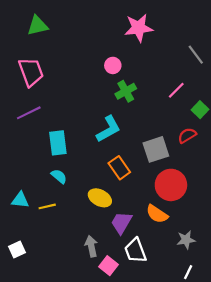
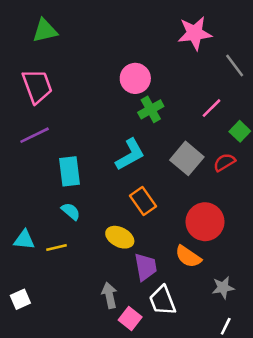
pink star: (139, 28) -> (195, 33), moved
pink circle: (113, 65) -> (135, 78), size x1.5
gray square: (156, 149) -> (187, 158), moved, turned -32
purple trapezoid: (121, 223) -> (146, 267), turned 140

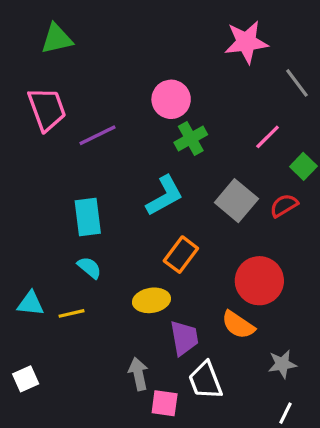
purple line: (35, 135) -> (98, 135), moved
orange rectangle: (143, 201) -> (181, 255), turned 72
yellow ellipse: (120, 237) -> (151, 300), turned -36
pink square: (130, 319) -> (165, 403), turned -30

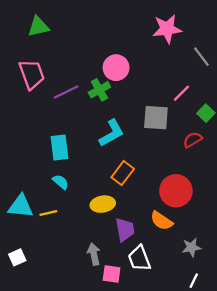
green cross: (191, 139) -> (99, 90), moved
gray square: (236, 201) -> (156, 118), moved, turned -36
cyan triangle: (31, 304) -> (21, 206), size x1.4

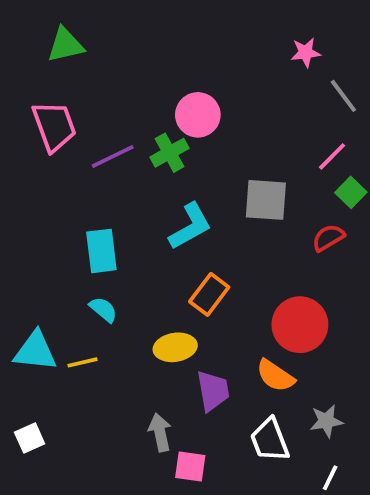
pink star: (167, 29) -> (306, 52), moved, size x0.6
pink line: (181, 93) -> (332, 156), moved
white trapezoid: (139, 258) -> (270, 440), moved

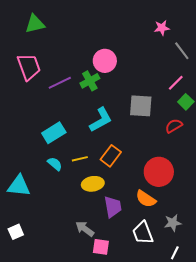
cyan rectangle: (101, 251) -> (54, 133), turned 65
yellow line: (83, 362) -> (80, 159), moved
gray arrow: (160, 432) -> (85, 229), turned -42

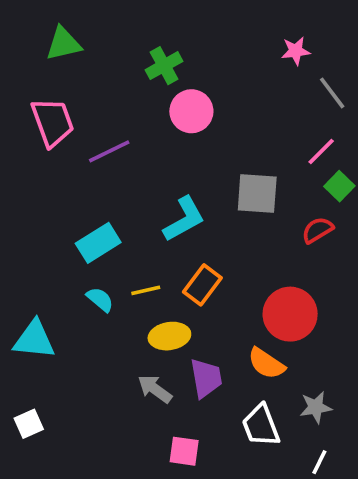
green cross: (90, 81) -> (164, 66), moved
gray arrow: (85, 229) -> (155, 389), moved

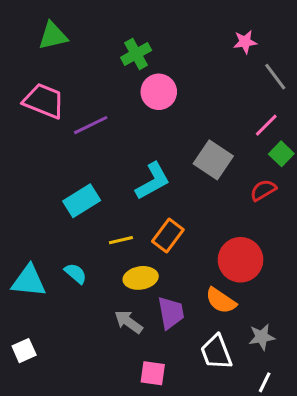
pink trapezoid: (53, 122) -> (44, 101), turned -48
gray square: (257, 193) -> (213, 160), turned 30
cyan semicircle: (100, 299) -> (76, 273), moved

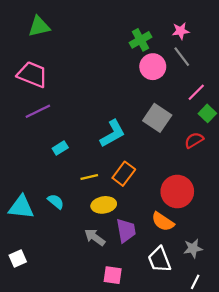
green cross: (136, 54) -> (140, 40), moved
gray line: (275, 77) -> (182, 57), moved
pink circle: (159, 92) -> (153, 67), moved
purple line: (91, 125) -> (38, 111), moved
cyan rectangle: (82, 201) -> (60, 148), size x0.6

